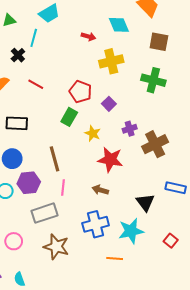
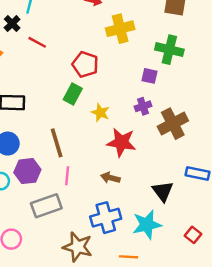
red line: (36, 84) -> (37, 42), moved
purple square: (109, 104) -> (149, 76), moved, turned -32
brown star: (56, 247) -> (78, 247), moved

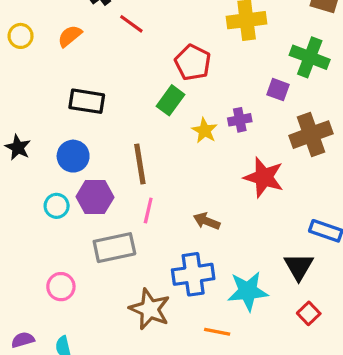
purple cross: (143, 106) -> (240, 120), moved
brown cross: (173, 124) -> (311, 135), moved
red star: (121, 142) -> (264, 177), moved
black triangle: (163, 191) -> (299, 267), moved

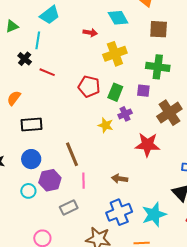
orange semicircle: (70, 36) -> (14, 98), moved
green rectangle: (170, 100) -> (115, 92), moved
gray rectangle: (114, 248) -> (69, 208), size x0.7

